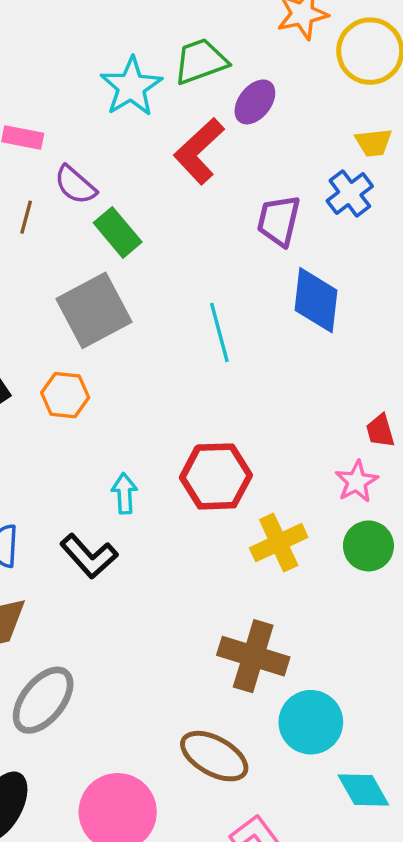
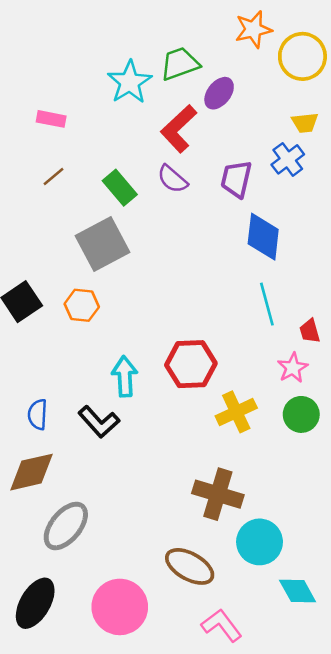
purple semicircle: (75, 185) -> (172, 179), moved
brown line: (26, 217) -> (54, 177), turned 35
cyan line: (219, 332) -> (267, 304), moved
cyan arrow: (124, 493) -> (125, 376), size x1.4

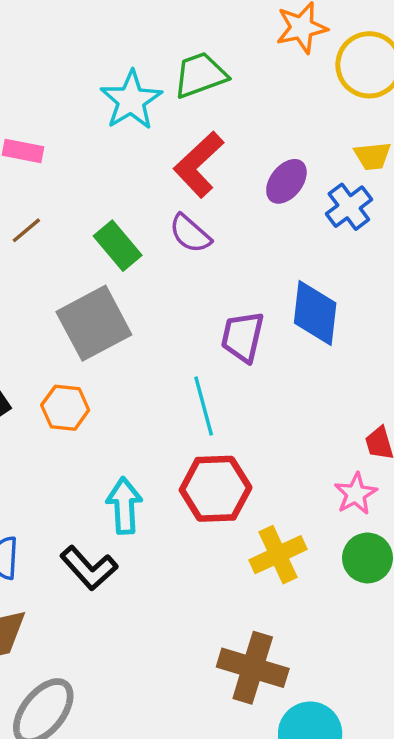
purple ellipse: (219, 93) -> (286, 181), moved
purple trapezoid: (236, 179) -> (243, 337), moved
cyan line: (267, 304) -> (204, 406), moved

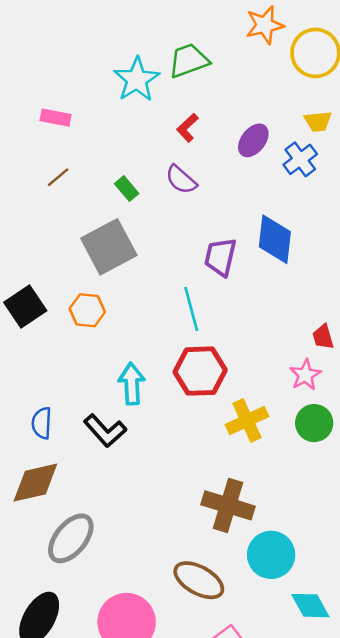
red L-shape: (199, 164) -> (187, 128), size x0.6
green rectangle: (118, 246) -> (127, 189), size x0.7

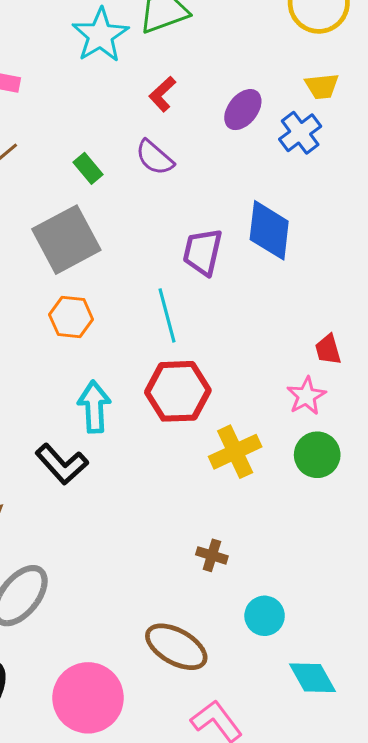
orange hexagon: (87, 310) -> (71, 317), moved
brown cross: (228, 505) -> (212, 555), size x0.5
cyan circle: (271, 555) -> (265, 616), size x0.7

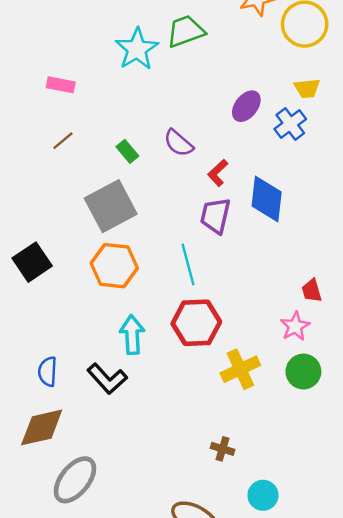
red L-shape: (162, 94) -> (218, 173), moved
orange hexagon: (71, 317) -> (114, 266), size x1.4

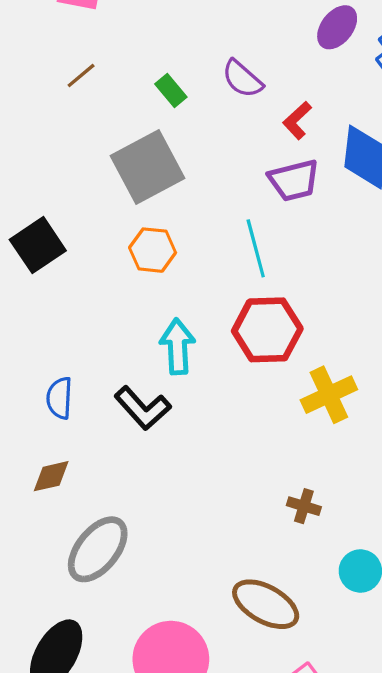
purple trapezoid: (215, 216) -> (294, 180), turned -117
orange hexagon: (114, 266) -> (153, 250), size x0.7
brown diamond: (42, 427) -> (51, 476), size x0.6

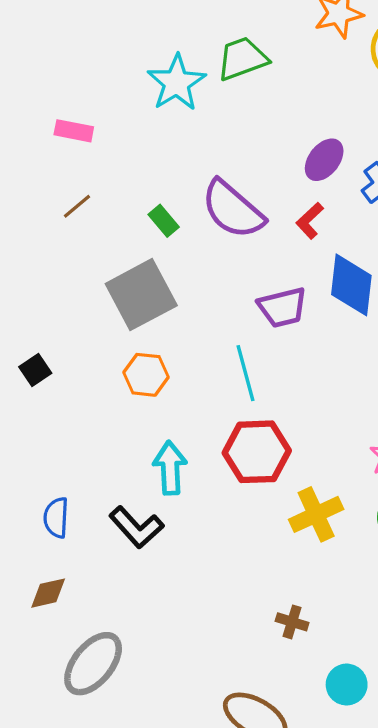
purple semicircle: (242, 79) -> (233, 209), size x1.6
red L-shape: (297, 120) -> (310, 221), moved
black square: (38, 245) -> (35, 370), size x0.6

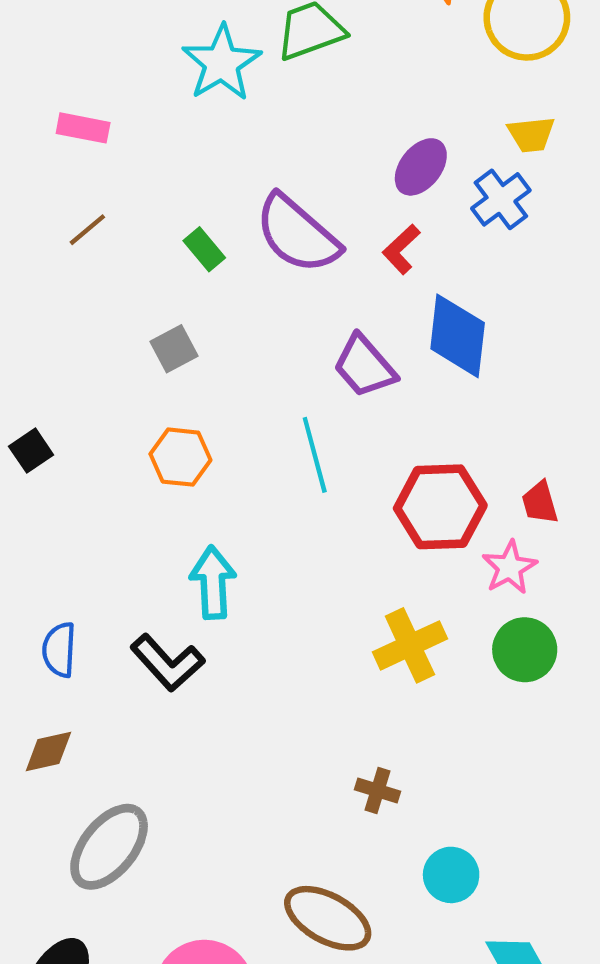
gray square: (141, 295) -> (174, 349), size x0.5
purple trapezoid: (282, 307) -> (364, 366), turned 63
red hexagon: (257, 452) -> (440, 507), moved

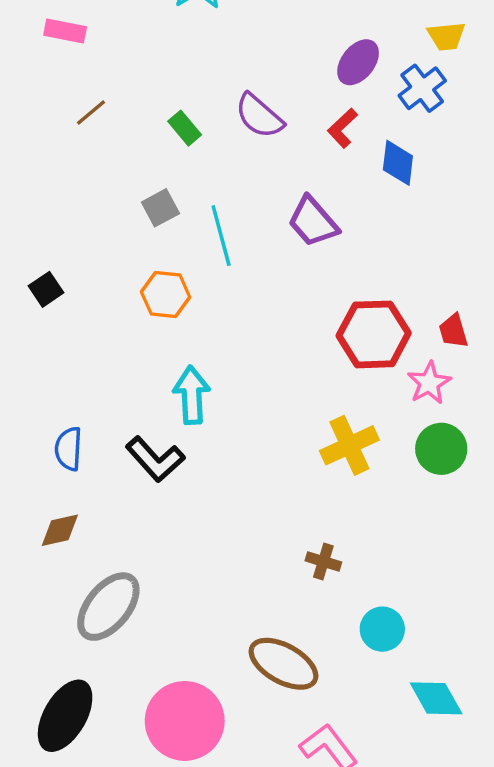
pink rectangle: (83, 128) -> (65, 31), moved
purple semicircle: (297, 234) -> (259, 116), size x0.7
blue diamond: (458, 336) -> (398, 163), moved, size x0.7
cyan line: (315, 455) -> (221, 236), moved

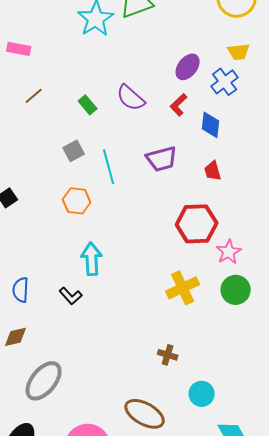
purple trapezoid: (313, 222) -> (162, 159), turned -64
red trapezoid: (453, 331) -> (213, 171), moved
black L-shape: (155, 459) -> (71, 296), size x0.7

